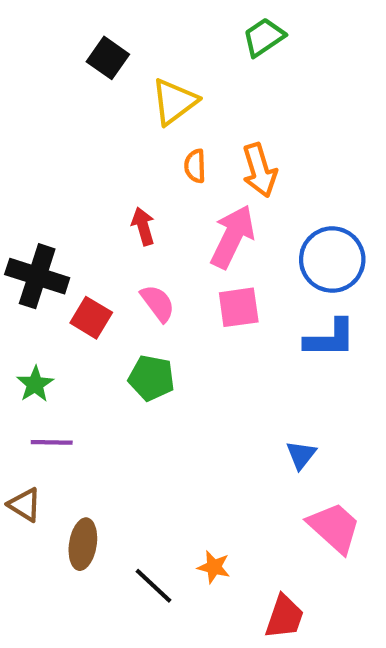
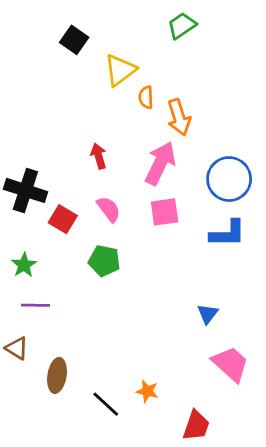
orange semicircle: (195, 166) -> (146, 97), moved

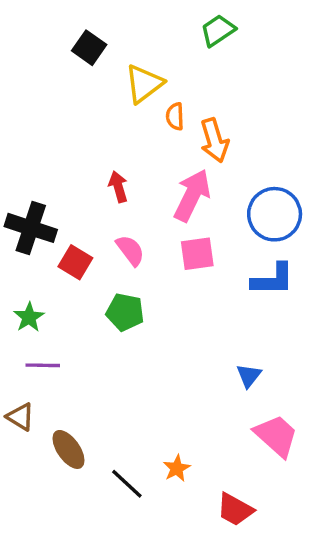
brown ellipse: (57, 375) -> (68, 449), turned -44
orange star: (147, 391) -> (177, 468), turned 30
red trapezoid: (196, 426) -> (235, 510), turned 100

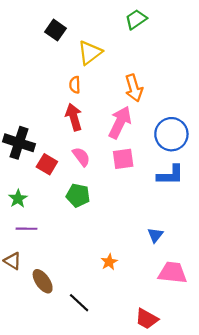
orange semicircle: (175, 116) -> (75, 85), moved
red arrow: (118, 187) -> (74, 117), size x1.4
pink trapezoid: (276, 436) -> (172, 273), turned -36
orange star: (177, 468) -> (109, 262), moved

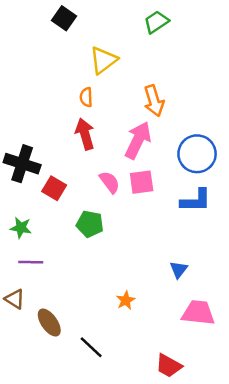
black square: (55, 30) -> (64, 18), moved
pink semicircle: (81, 157) -> (110, 182), moved
green star: (18, 199) -> (21, 228), turned -30

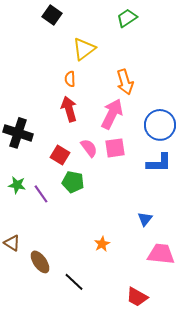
red square: (54, 188) -> (60, 155), moved
purple line: (31, 262) -> (41, 194), moved, turned 54

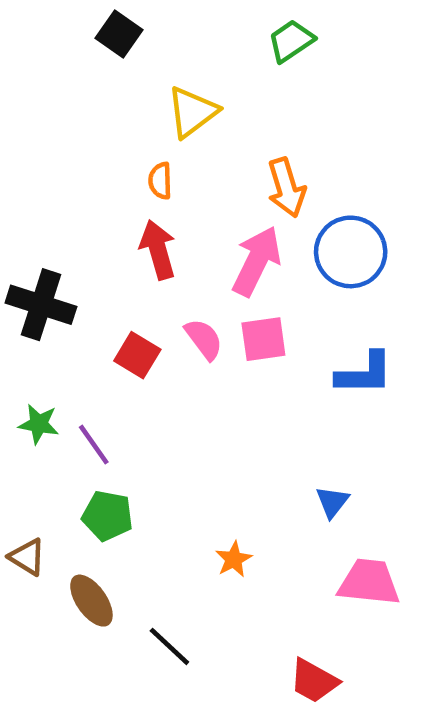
blue circle: (160, 125) -> (351, 252), moved
green pentagon: (73, 182) -> (107, 516), moved

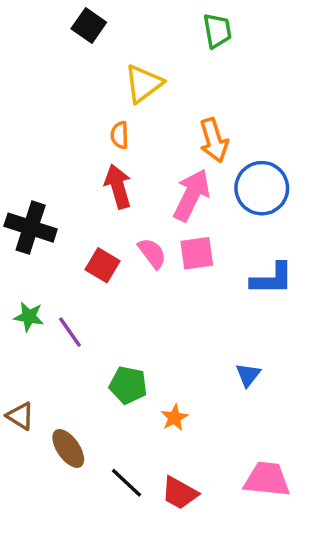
green trapezoid: (291, 41) -> (217, 31), turned 114
green pentagon: (107, 516) -> (128, 385), moved
pink trapezoid: (369, 582) -> (267, 479), moved
red trapezoid: (314, 681) -> (180, 493), moved

